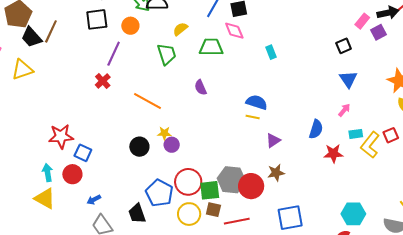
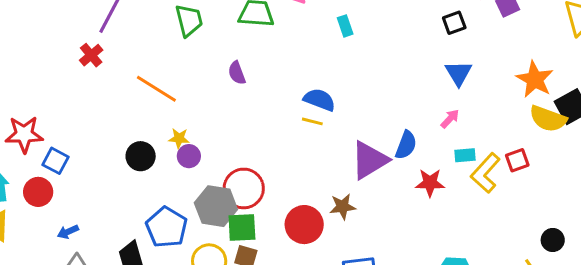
purple triangle: (273, 140) -> (369, 160), moved, size x1.8
gray hexagon: (231, 180) -> (216, 206), moved
red circle: (188, 182) -> (244, 188), moved

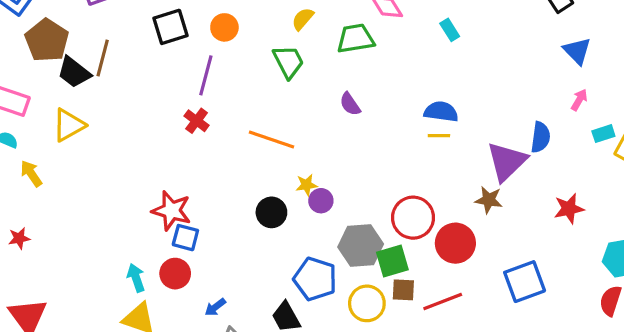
red star: (24, 134) -> (171, 211), moved, turned 30
red star: (430, 183) -> (569, 209), moved
red circle: (244, 188) -> (413, 218), moved
brown star: (343, 207) -> (489, 200), moved, turned 30

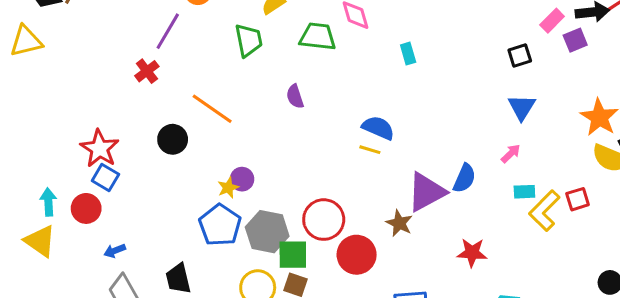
yellow star: (306, 185) -> (228, 188), moved, turned -30
black circle: (271, 212) -> (173, 139), moved
blue pentagon: (315, 279) -> (220, 225), moved

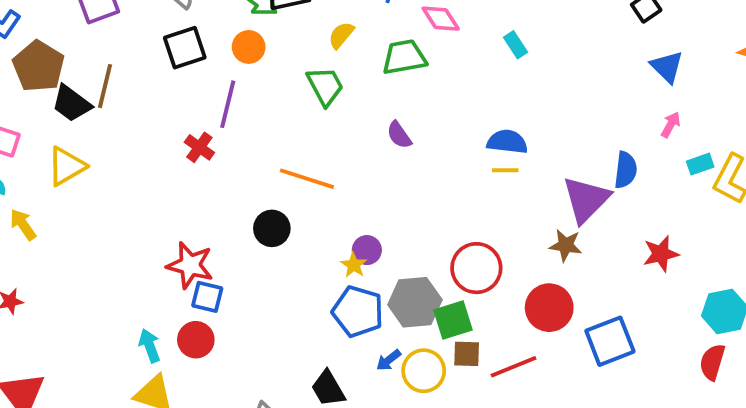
red cross: (147, 71) -> (199, 147), moved
blue arrow: (115, 251) -> (388, 360), moved
red circle: (357, 255) -> (549, 308), moved

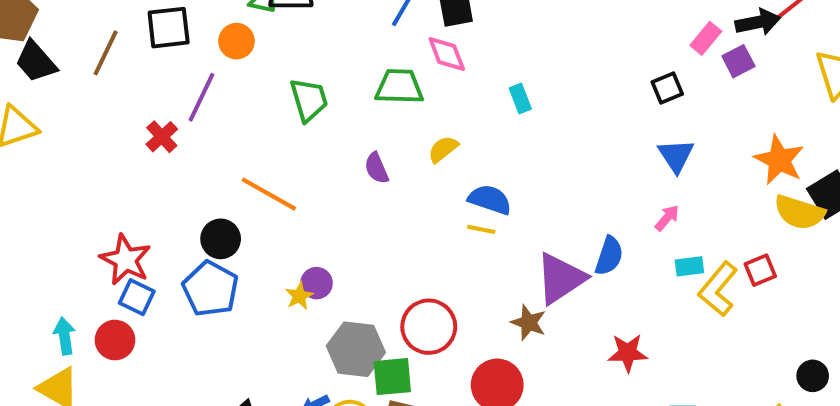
yellow semicircle: (341, 35) -> (443, 149), moved
brown line: (105, 86) -> (106, 53), moved
blue pentagon: (358, 311) -> (210, 289), moved

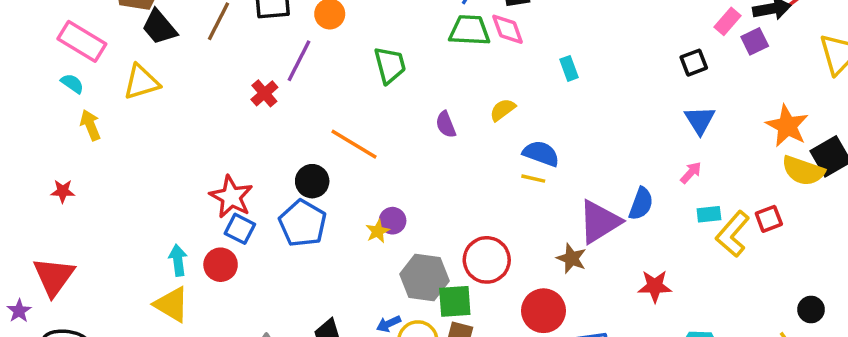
green trapezoid: (399, 87) -> (469, 30), moved

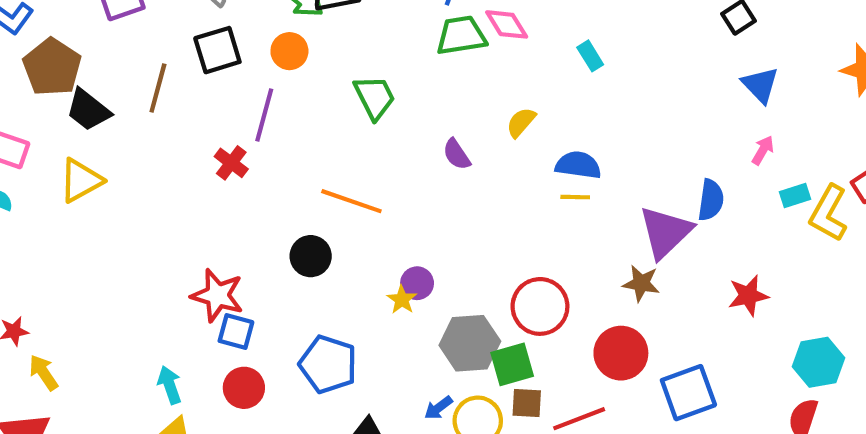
yellow arrow: (90, 125) -> (44, 373), moved
blue pentagon: (303, 223) -> (328, 364), moved
red circle: (221, 265) -> (244, 388), moved

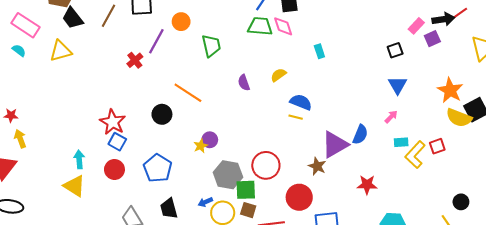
orange circle: (289, 51) -> (181, 22), moved

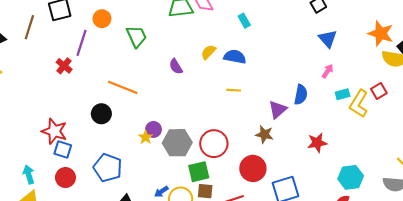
blue semicircle: (301, 102) -> (235, 57), moved
purple triangle: (335, 145) -> (278, 110), size x0.7
gray hexagon: (228, 175) -> (177, 143), moved

